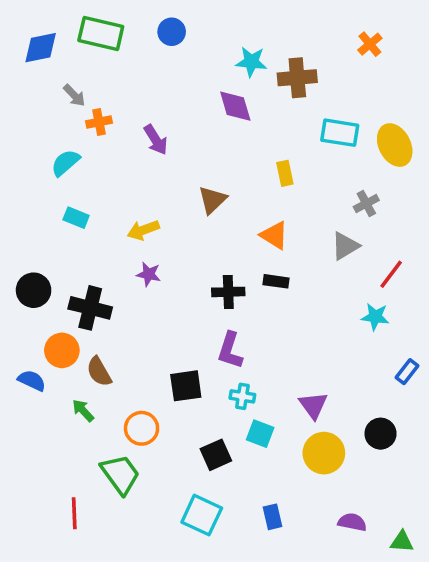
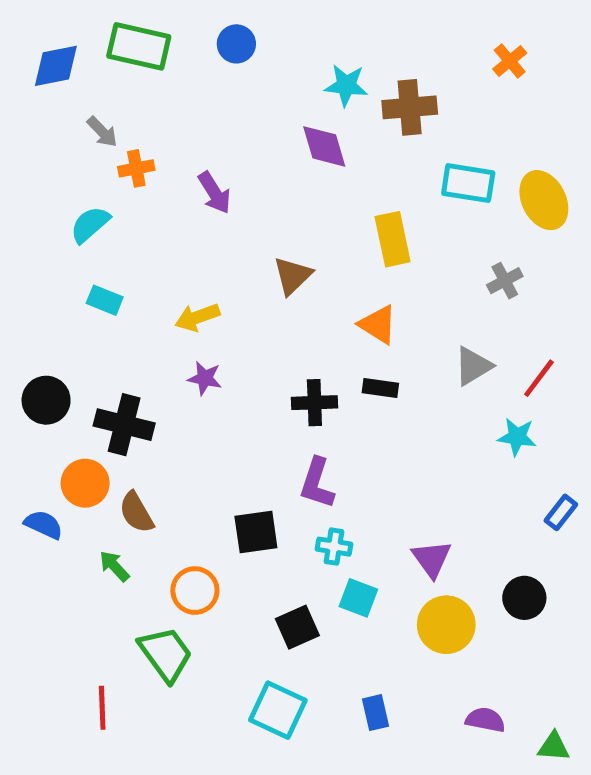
yellow rectangle: (285, 173) -> (393, 239), size x1.5
gray triangle: (345, 246) -> (473, 366), moved

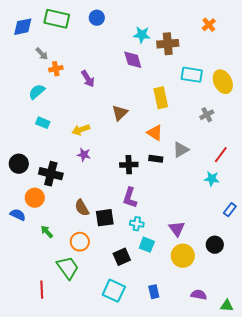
gray triangle: (473, 366) -> (181, 150), moved
brown semicircle: (136, 512) -> (82, 208), moved

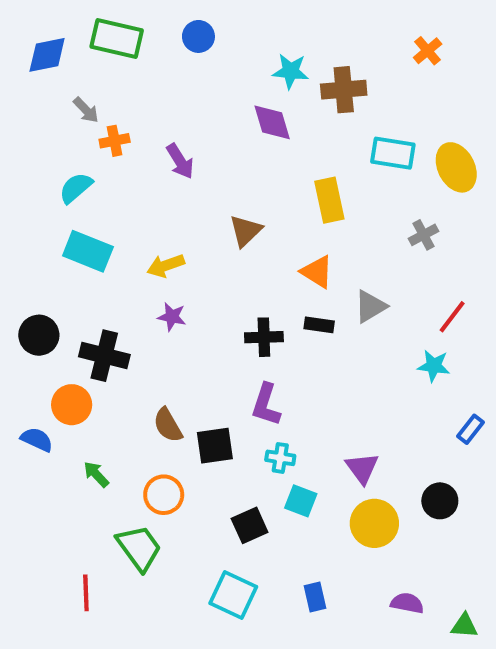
cyan rectangle: (43, 123) -> (88, 251), size x1.6

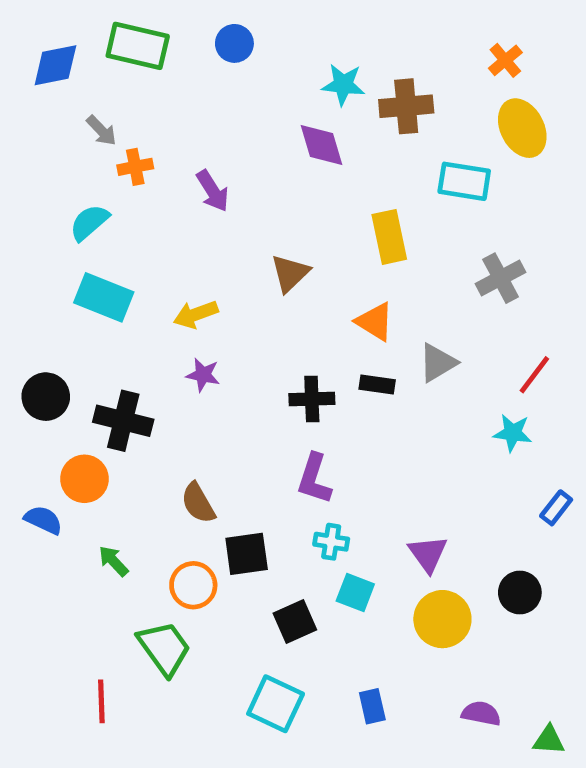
yellow ellipse: (456, 167) -> (522, 128), moved
gray cross: (423, 235) -> (500, 278), size x1.4
black square: (215, 446) -> (247, 554), moved

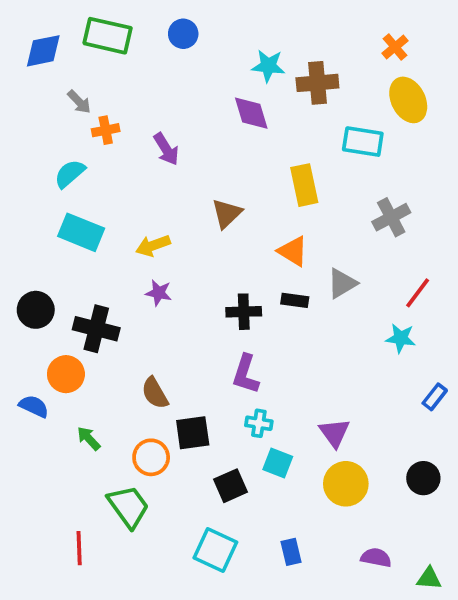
black circle: (520, 593) -> (423, 478), moved

